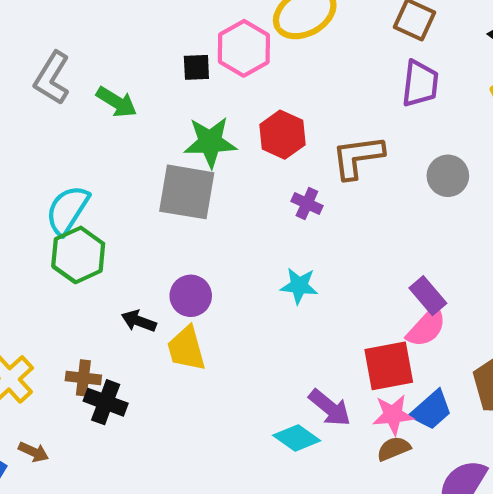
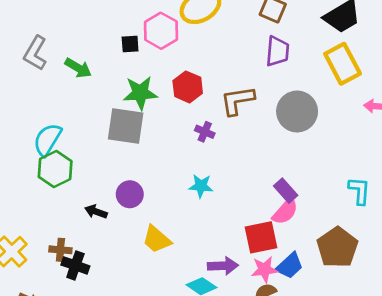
gray circle: (448, 176) -> (297, 111), size x1.5
yellow trapezoid: (186, 349) -> (157, 239), moved, turned -32
purple arrow: (330, 408) -> (223, 266), turned -40

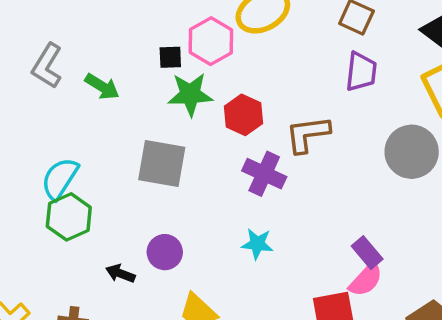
green star: (140, 93) -> (190, 94), moved
gray circle: (297, 111) -> (412, 152), moved
purple cross: (205, 132) -> (264, 174), size x1.6

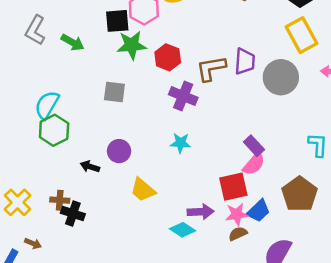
black square: (170, 57) -> (117, 21), size x1.5
purple trapezoid: (361, 72) -> (245, 61), moved
gray square: (162, 163) -> (114, 92), size x0.7

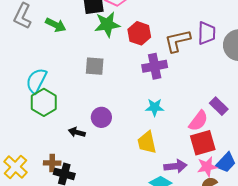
purple cross: (183, 96) -> (155, 66), turned -30
pink semicircle: (254, 164) -> (198, 121), moved
yellow trapezoid: (143, 190) -> (147, 142), moved, turned 40

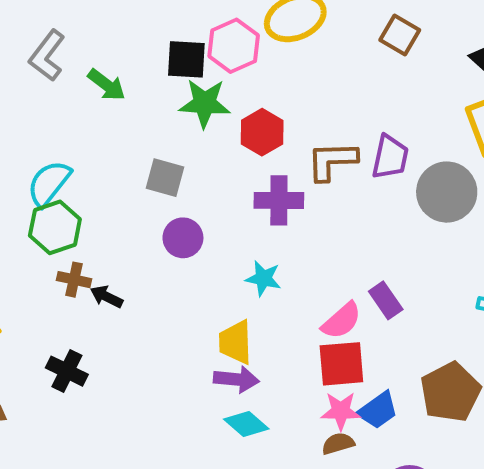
purple circle: (101, 117) -> (183, 238), moved
brown cross: (52, 163) -> (74, 280), moved
purple arrow: (175, 166) -> (236, 379), moved

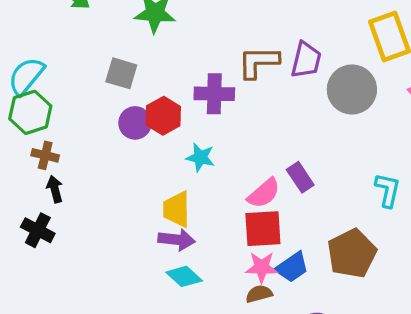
red hexagon: (262, 132) -> (163, 116), moved
black arrow: (106, 297) -> (55, 189), moved, turned 48

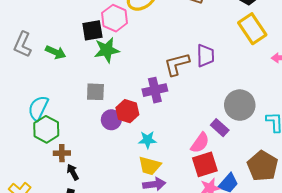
gray circle: (352, 89) -> (240, 105), moved
cyan star: (200, 157) -> (147, 140), moved
yellow trapezoid: (177, 209) -> (150, 166), turned -60

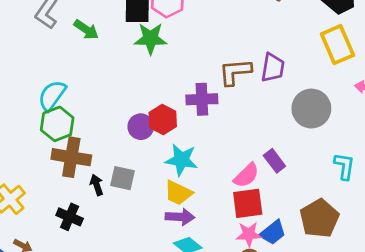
gray square: (95, 92) -> (122, 178), moved
gray circle: (240, 105) -> (311, 109), moved
cyan star: (147, 140) -> (181, 160), size x1.4
brown cross: (62, 153) -> (71, 157), size x1.8
black arrow: (73, 172) -> (97, 185), moved

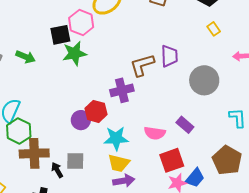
yellow rectangle: (337, 45) -> (214, 29), size x0.5
pink semicircle: (246, 175) -> (155, 133), moved, turned 65

